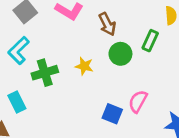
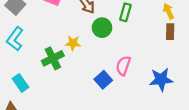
green cross: (45, 73) -> (53, 58), moved
blue square: (112, 114) -> (103, 80), turned 36

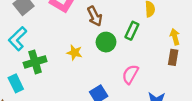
green cross: (53, 58) -> (35, 62), moved
pink semicircle: (123, 66) -> (130, 74), moved

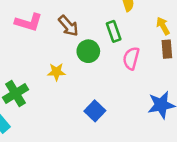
green rectangle: (132, 31) -> (114, 31), turned -30
pink semicircle: (130, 74) -> (131, 58), moved

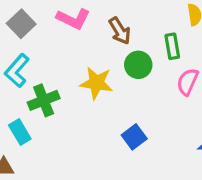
yellow star: (56, 72) -> (96, 83), size x1.5

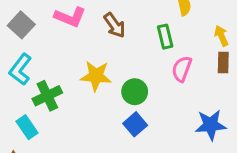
green circle: (138, 65) -> (135, 92), moved

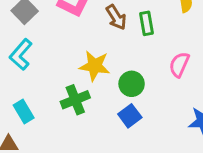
green rectangle: (165, 37) -> (146, 23), moved
green cross: (47, 96) -> (75, 100), moved

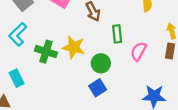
green rectangle: (146, 23) -> (117, 34), moved
green cross: (75, 100) -> (46, 52), moved, turned 35

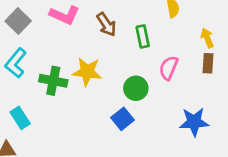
green rectangle: (117, 34) -> (143, 36), moved
green circle: (101, 63) -> (136, 88), moved

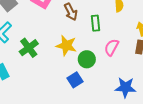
yellow star: (87, 72) -> (66, 46), moved
green cross: (53, 81) -> (29, 48), turned 36

